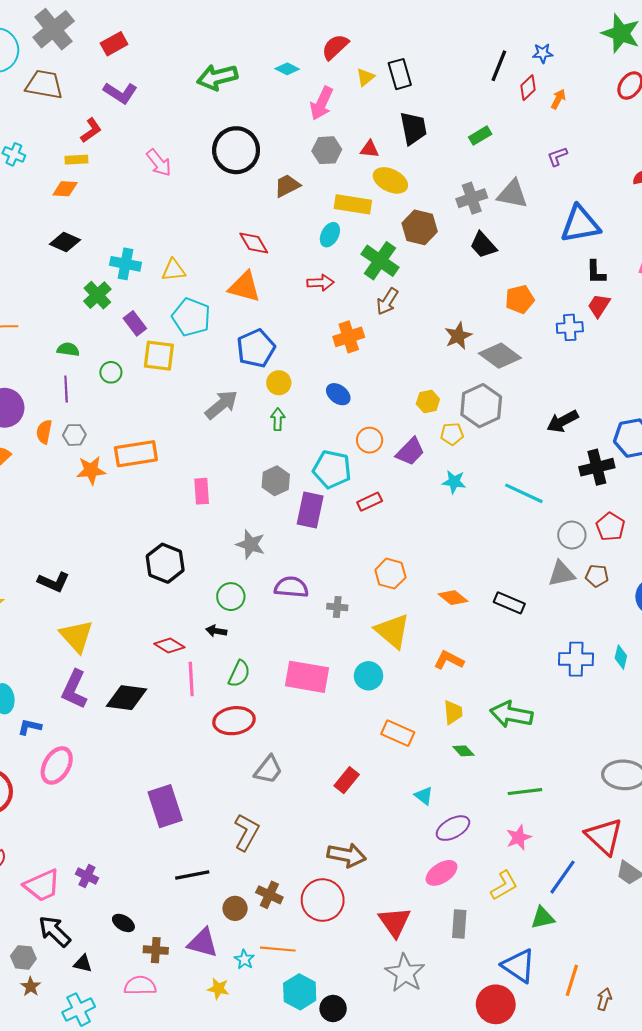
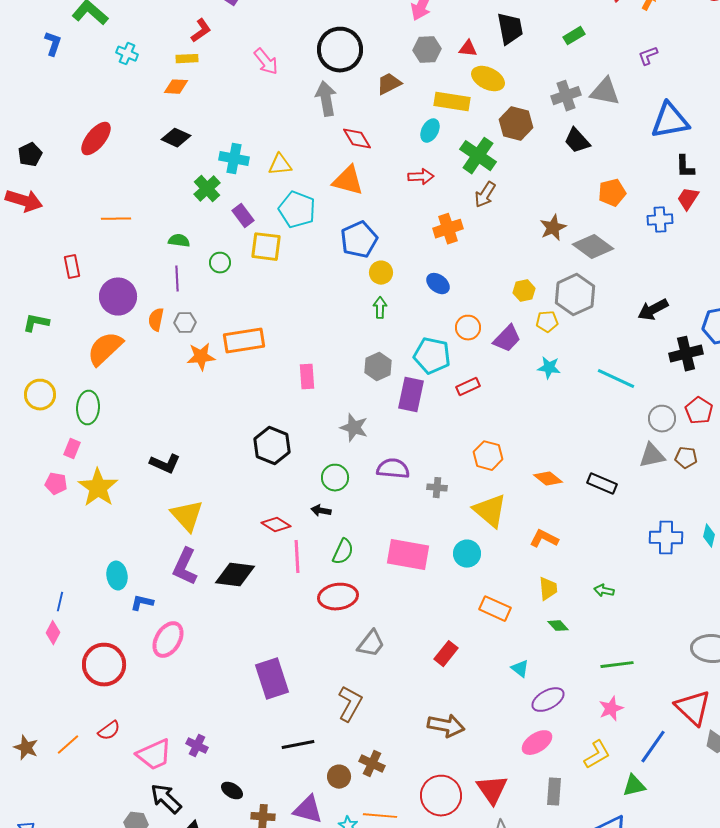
gray arrow: (221, 405) -> (326, 99), moved, turned -60
green arrow: (511, 714) -> (604, 591), size x0.5
red circle: (323, 900) -> (441, 796), moved

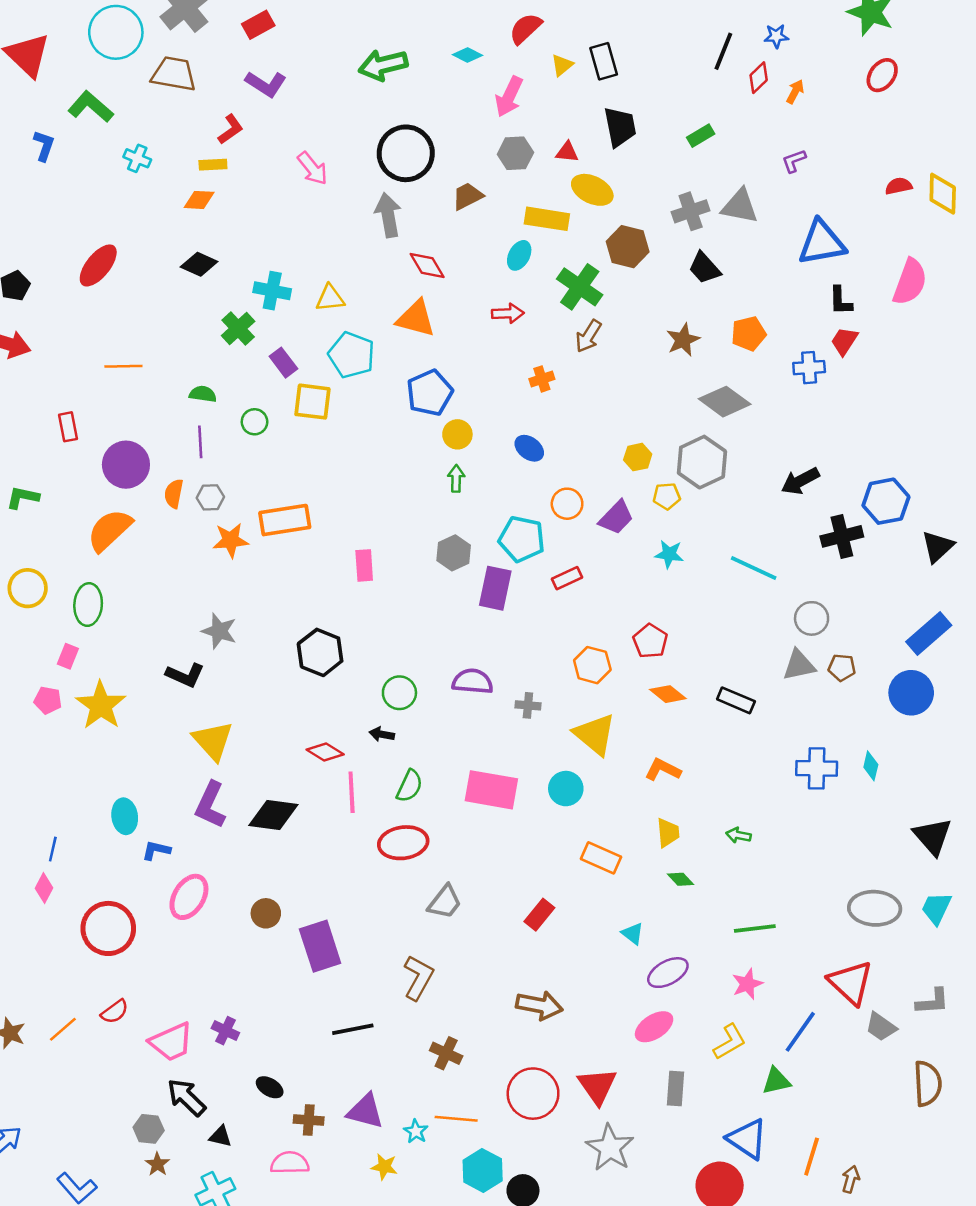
brown star: (553, 228) -> (683, 340), moved
orange cross: (448, 229) -> (542, 379), size x0.7
red pentagon: (699, 411) -> (650, 641), moved
gray star: (354, 428) -> (219, 631), moved
brown circle: (339, 777) -> (266, 913), moved

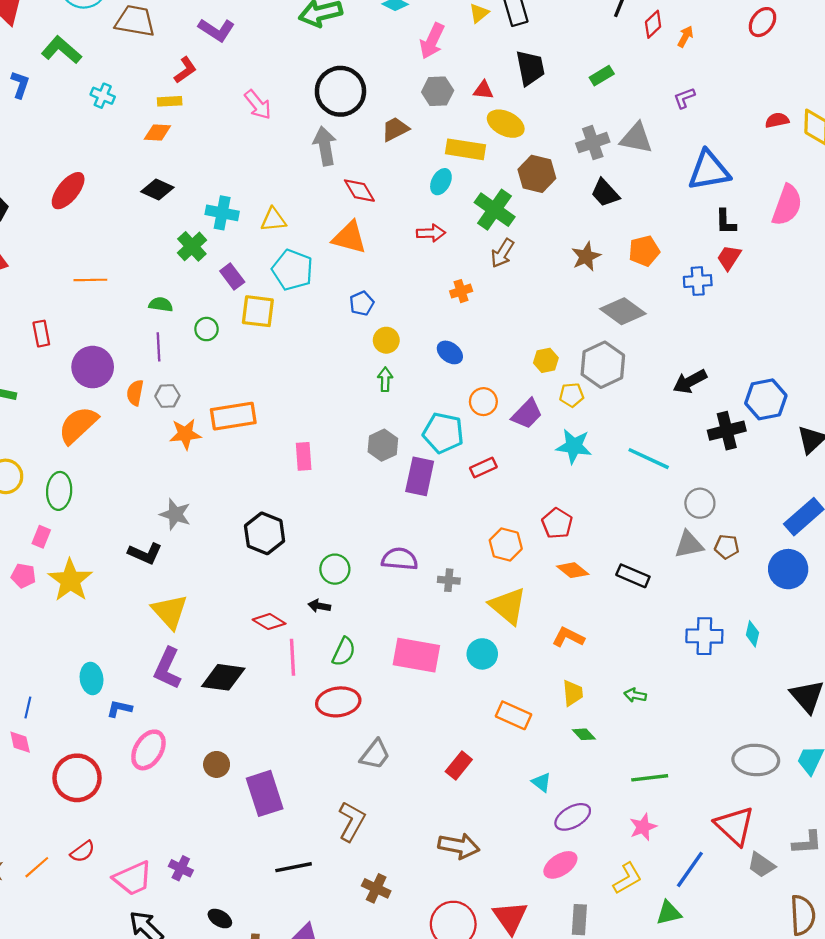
blue pentagon: (430, 393) -> (362, 303), size x0.6
cyan star: (669, 554) -> (574, 446), size x1.4
pink diamond: (44, 888) -> (20, 742), turned -40

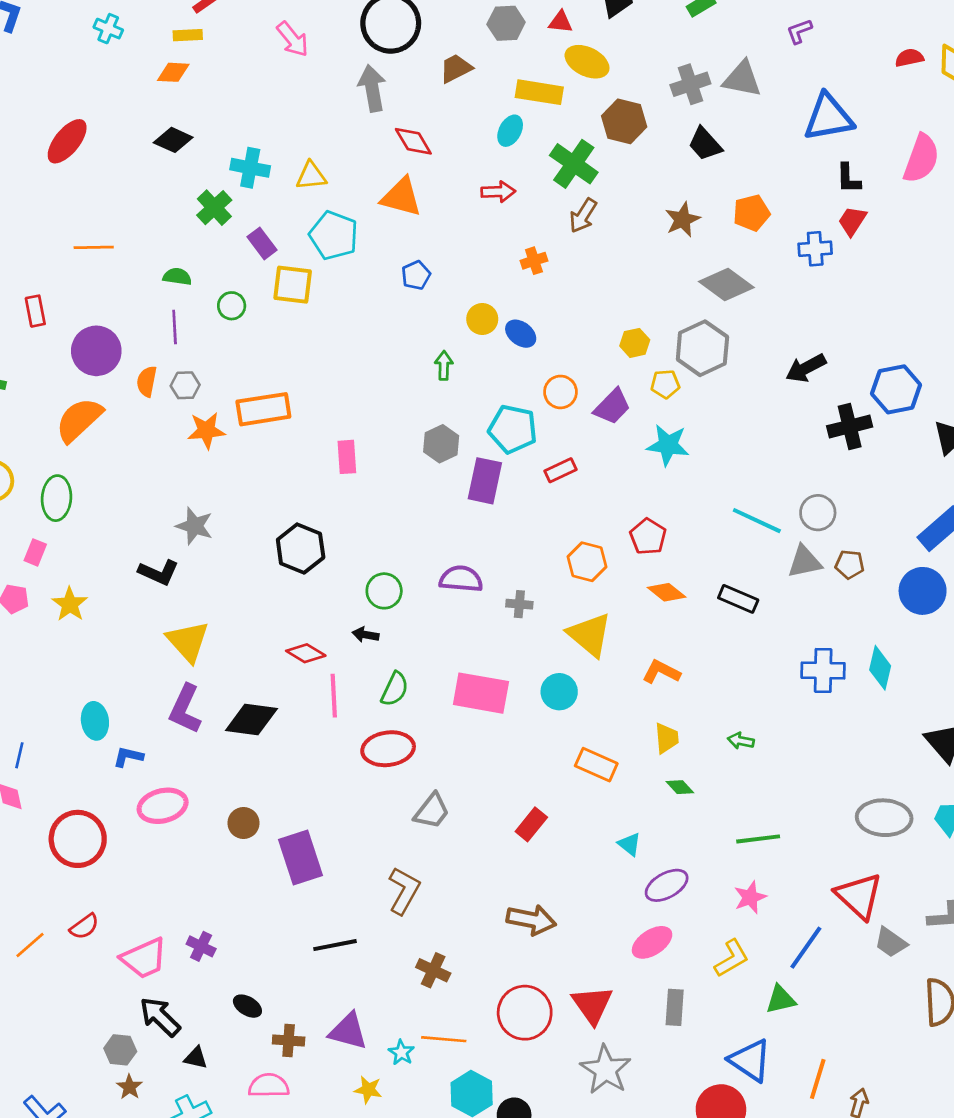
yellow circle: (386, 340) -> (482, 319), moved
cyan line: (649, 459) -> (757, 521), moved
yellow star: (70, 580) -> (70, 604), size x0.7
cyan diamond: (752, 634) -> (880, 668), size x1.4
pink ellipse: (148, 750) -> (163, 806), turned 45

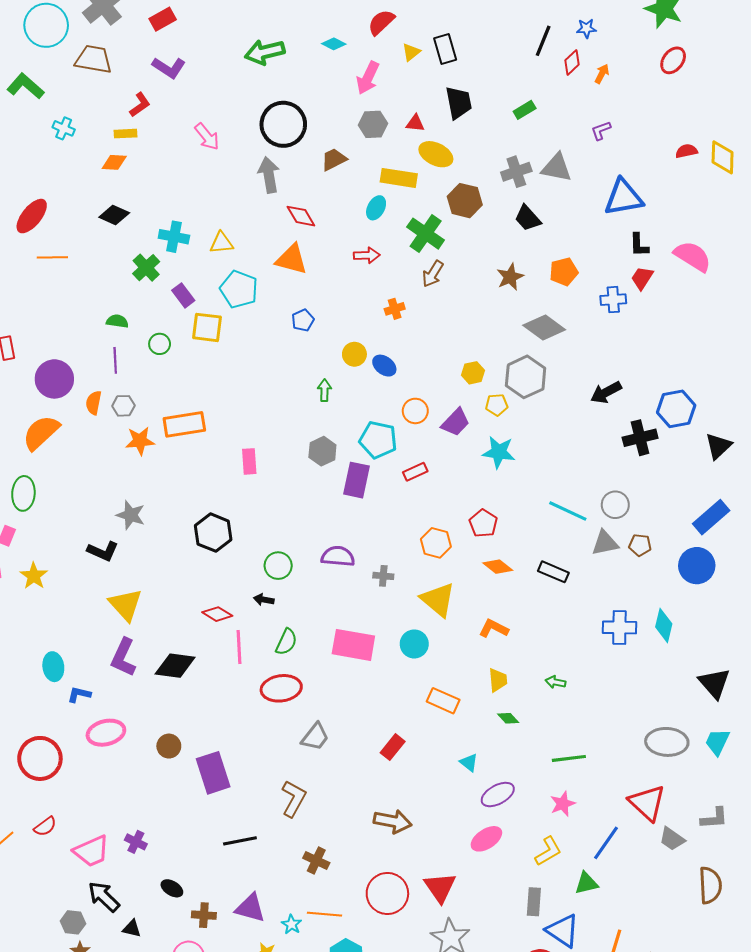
pink semicircle: (921, 159) -> (693, 256), moved, turned -78
orange line: (94, 247) -> (52, 257), moved
gray rectangle: (675, 1007) -> (534, 902), moved

